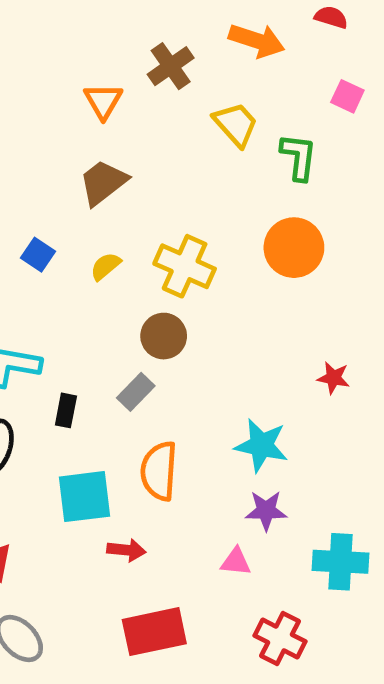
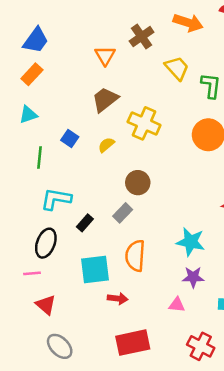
yellow cross: (185, 266) -> (144, 123), moved
black rectangle: (66, 410) -> (85, 223), turned 30

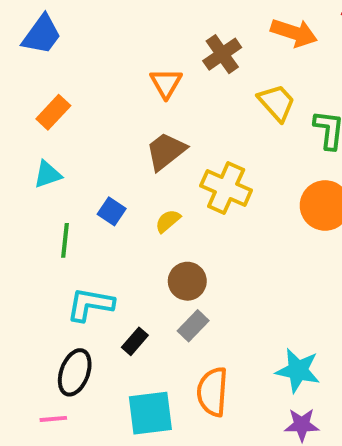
blue trapezoid: (36, 40) -> (42, 35), moved
brown circle: (138, 183) -> (187, 281), moved

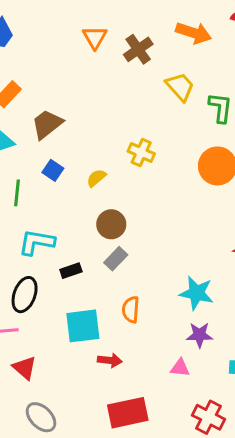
orange triangle: (166, 83) -> (95, 37), moved
brown trapezoid: (166, 151) -> (47, 124), moved
yellow cross: (226, 188) -> (141, 153), size x0.7
black rectangle: (135, 341) -> (71, 271), turned 30
orange semicircle: (212, 392) -> (131, 310), size x0.7

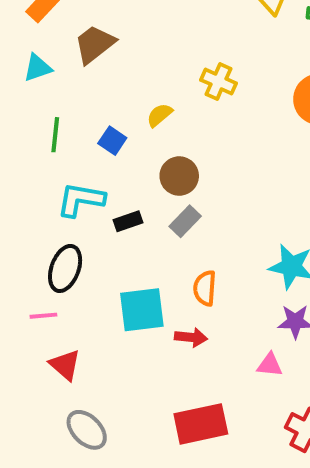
blue square: (53, 170) -> (112, 141), moved
black rectangle: (71, 271) -> (128, 221), moved
red arrow: (110, 360) -> (191, 337), moved

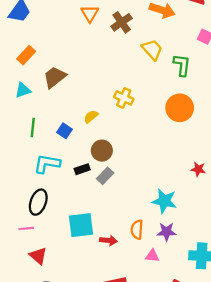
black rectangle: (128, 221) -> (82, 169), moved
orange semicircle: (205, 288) -> (137, 230), moved

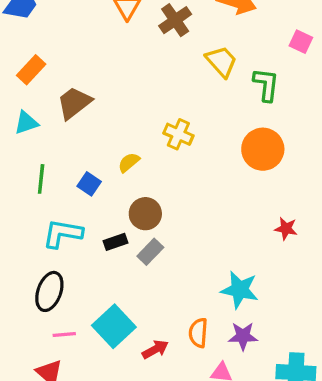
red star: (198, 169) -> (286, 229), moved
cyan square: (81, 225) -> (114, 326), turned -36
pink line: (26, 228) -> (64, 334), moved
red arrow: (108, 240) -> (155, 349), turned -35

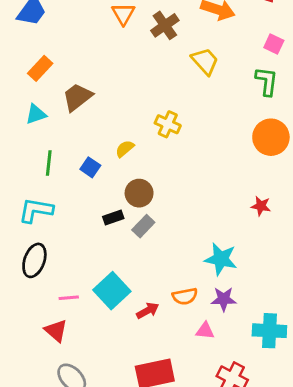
green L-shape: (266, 85) -> (267, 81), moved
orange circle: (263, 149) -> (271, 137), moved
cyan L-shape: (63, 234) -> (36, 210), moved
black ellipse: (49, 291) -> (34, 260), moved
orange semicircle: (198, 333) -> (185, 296), turned -105

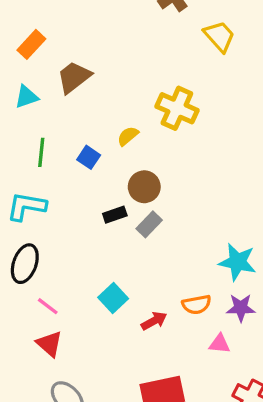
yellow cross: (168, 124) -> (177, 108), size x1.4
cyan square: (112, 291) -> (113, 298), size x0.7
pink line: (69, 298) -> (48, 306), moved, turned 42

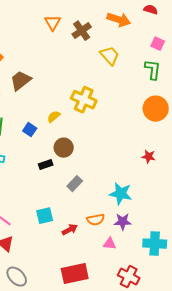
gray rectangle: (149, 224) -> (75, 184), moved
cyan square: (113, 298) -> (45, 216), turned 30

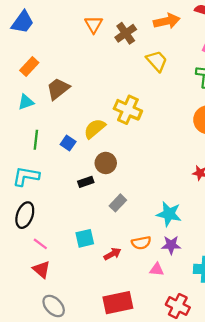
orange arrow: (119, 20) -> (167, 21), turned -30
yellow semicircle: (54, 117) -> (95, 129), size x1.5

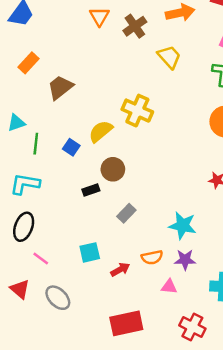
cyan triangle: (26, 102) -> (16, 123), moved
red triangle: (41, 269) -> (20, 289), moved
gray ellipse: (54, 306) -> (58, 298), moved

